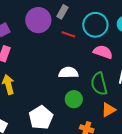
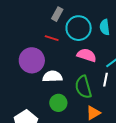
gray rectangle: (62, 12) -> (57, 14), moved
purple circle: (38, 20) -> (32, 60), moved

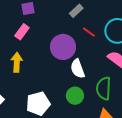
gray rectangle: (57, 14) -> (76, 11), moved
white semicircle: (52, 76) -> (78, 69), turned -126

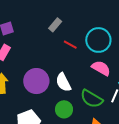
purple circle: (63, 47) -> (36, 81), moved
green semicircle: (104, 88) -> (92, 99), turned -55

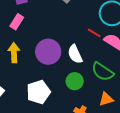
red line: (70, 45) -> (94, 33), moved

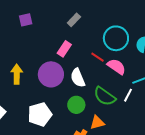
pink rectangle: (17, 22) -> (64, 49), moved
orange triangle: (106, 99) -> (97, 123), moved

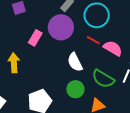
cyan circle: (116, 38) -> (97, 15), moved
pink rectangle: (64, 49) -> (35, 38), moved
purple circle: (51, 74) -> (61, 27), moved

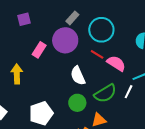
green semicircle: (103, 79) -> (105, 93), turned -65

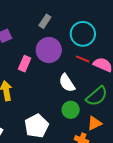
gray rectangle: (72, 18) -> (45, 21), moved

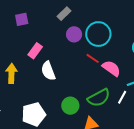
purple circle: (49, 50) -> (74, 34), moved, size x0.6
white semicircle: (67, 83) -> (48, 71), moved

